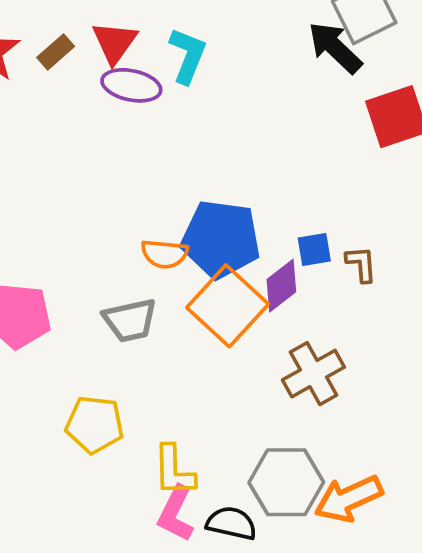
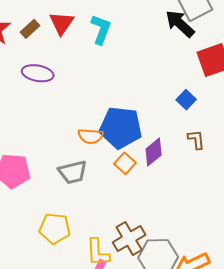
purple ellipse: (131, 85) -> (38, 73), moved
blue square: (314, 249) -> (186, 100), moved, turned -36
orange square: (228, 306) -> (125, 163), size x0.5
brown cross: (313, 374) -> (129, 239), moved

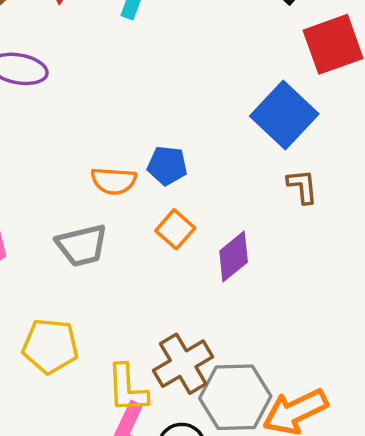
blue square: (186, 100) -> (284, 115), size x1.8
blue pentagon: (121, 128) -> (167, 165), size x0.5
purple diamond: (154, 152) -> (234, 257), moved

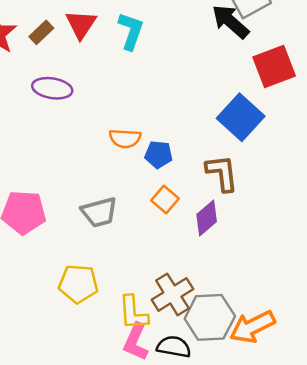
orange semicircle: (114, 181) -> (125, 138), moved
brown L-shape: (302, 186) -> (222, 173), moved, size x1.5

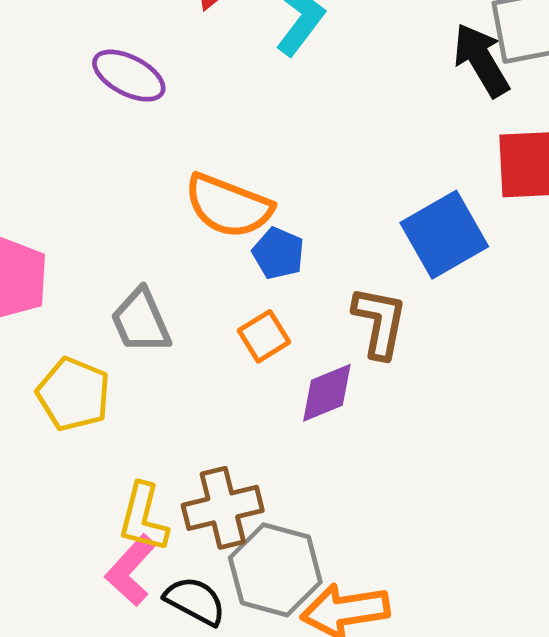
orange semicircle: (125, 138) -> (228, 206), size x1.5
gray trapezoid: (99, 212) -> (141, 321), turned 63
yellow pentagon: (78, 284) -> (73, 394), moved

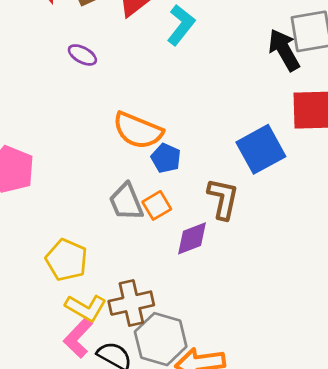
purple ellipse: (129, 76) -> (82, 55), size x0.7
gray trapezoid: (141, 321) -> (126, 202), moved
yellow pentagon: (73, 394) -> (66, 260), moved
yellow L-shape: (143, 518) -> (86, 308), turned -75

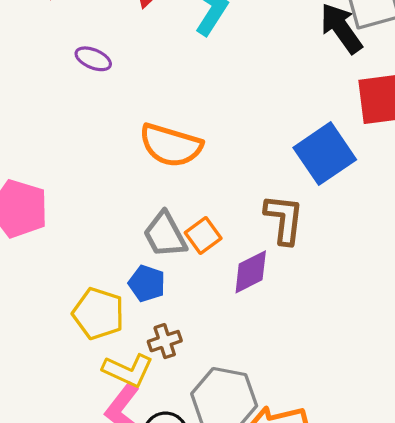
blue pentagon: (166, 158) -> (147, 283), moved
brown cross: (131, 303) -> (165, 341), moved, size x0.6

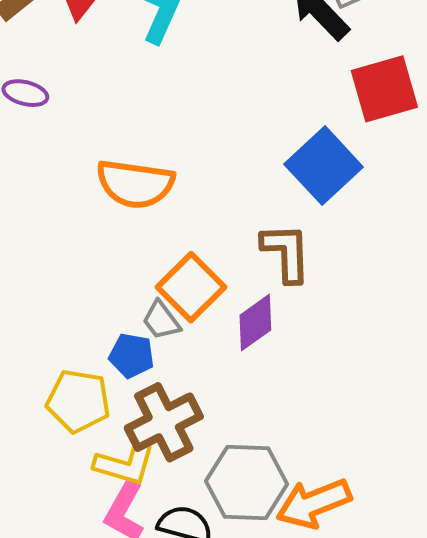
gray trapezoid: (165, 235) -> (161, 320), moved, size x0.7
orange square: (203, 236) -> (191, 287), size x1.5
brown cross: (165, 341) -> (164, 422), size x1.8

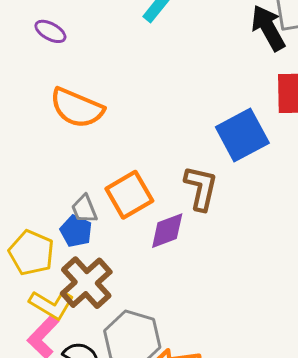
orange semicircle: (135, 184) -> (77, 108), moved
gray trapezoid: (161, 320) -> (84, 209), moved
brown cross: (164, 422) -> (86, 283), turned -30

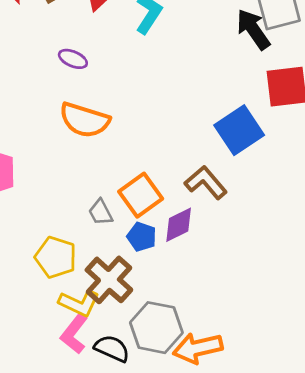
purple ellipse: (50, 31) -> (73, 59), moved
brown L-shape: (201, 188) -> (206, 183), turned -48
blue pentagon: (76, 231) -> (142, 237), moved

